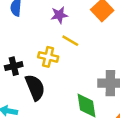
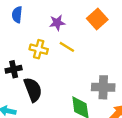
yellow cross: (48, 57) -> (39, 49), moved

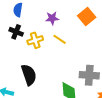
yellow cross: (39, 49) -> (35, 40), turned -35
black cross: (14, 69) -> (16, 32), moved, turned 32

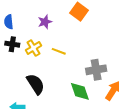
yellow line: (60, 39) -> (59, 51), moved

